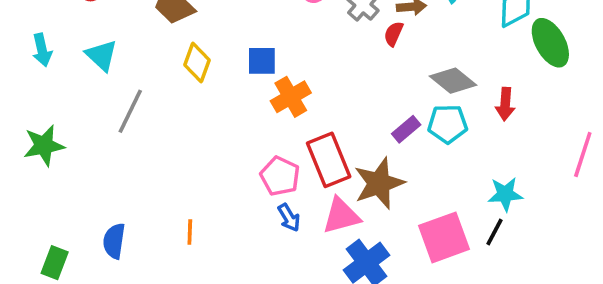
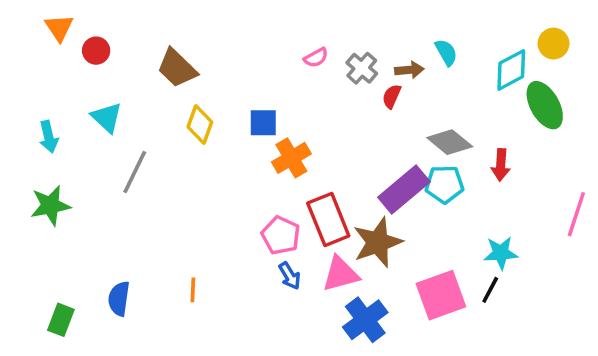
cyan arrow: (42, 50) -> (49, 137), moved
purple rectangle: (406, 129) -> (404, 190), size x1.8

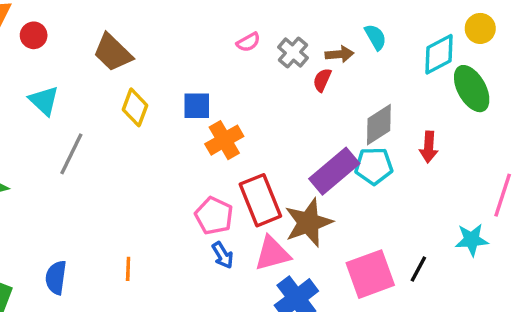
gray diamond: (450, 142) -> (379, 125), turned -72
cyan star: (501, 253) -> (472, 240), moved

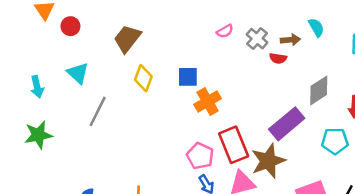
brown trapezoid: (113, 53) -> (127, 39), turned 84
red semicircle: (322, 80) -> (278, 58), turned -105
cyan pentagon: (374, 166) -> (335, 141), moved

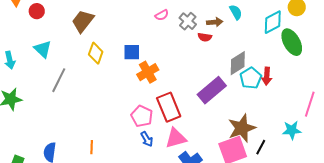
cyan pentagon: (335, 141) -> (251, 78), moved, turned -30
brown star: (268, 161) -> (242, 128), moved

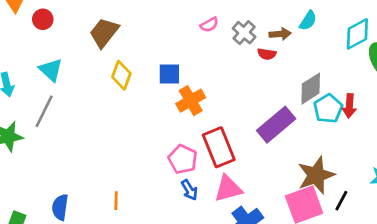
cyan semicircle: (236, 12) -> (308, 21), turned 63
gray line: (59, 80) -> (44, 111), moved

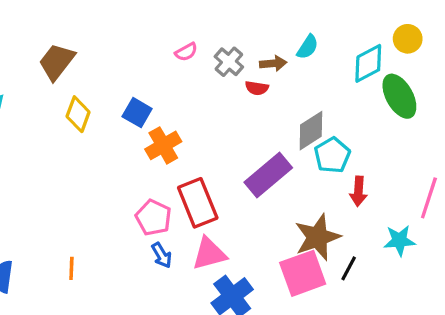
blue square: (169, 74) -> (137, 113), turned 30
red arrow: (349, 106) -> (358, 191), moved

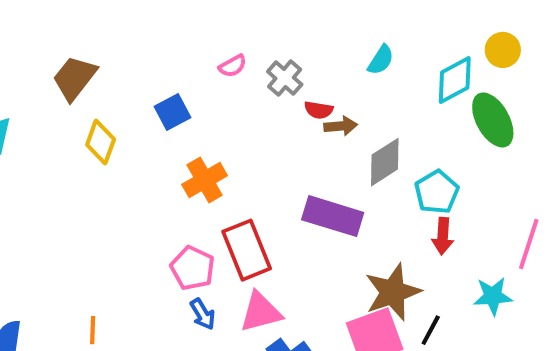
brown arrow: (273, 63) -> (341, 126), moved
blue square: (137, 113) -> (173, 112), moved, turned 32
cyan pentagon: (332, 155) -> (437, 192), moved
purple rectangle: (268, 175) -> (333, 216), turned 57

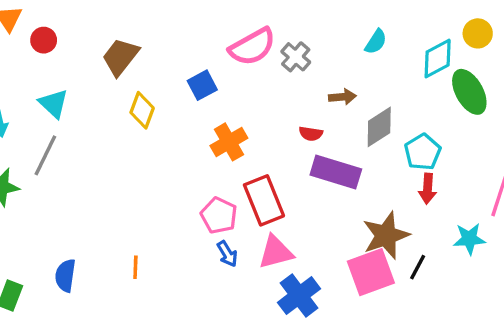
pink semicircle: (233, 66) -> (252, 47), size x2.0
red semicircle: (319, 110) -> (311, 134), moved

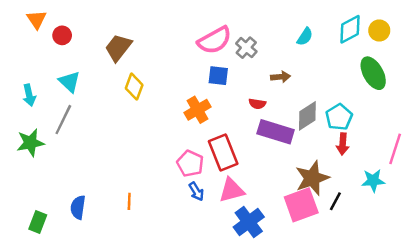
cyan diamond: (438, 58) -> (350, 29), moved
blue square: (202, 85) -> (218, 76), moved, turned 35
gray diamond: (379, 127) -> (307, 116), moved

